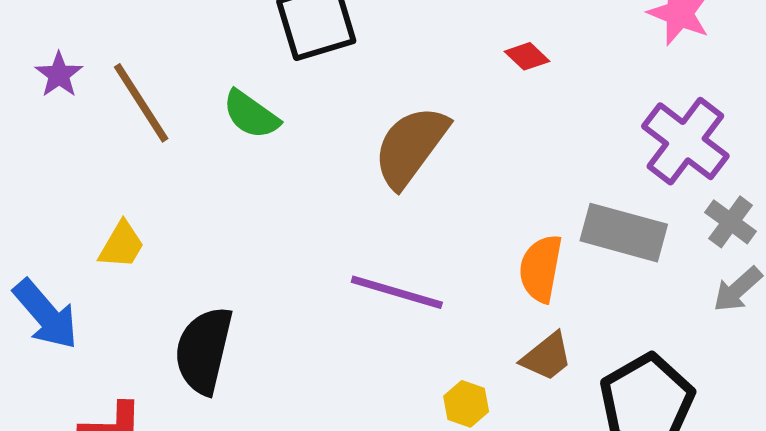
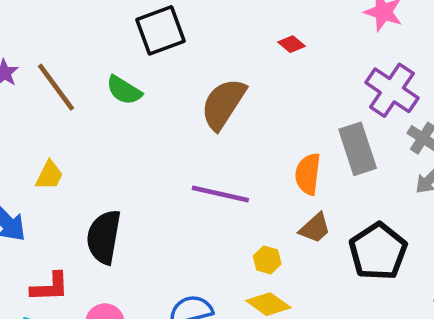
gray rectangle: (624, 233) -> (358, 149), turned 60

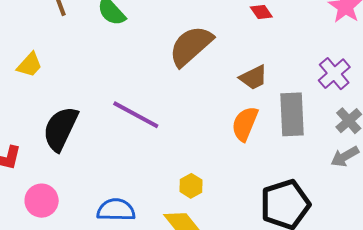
purple cross: (392, 90) -> (334, 74), size x0.7
purple line: (220, 194) -> (136, 115), moved
brown trapezoid: (315, 228) -> (253, 78), moved

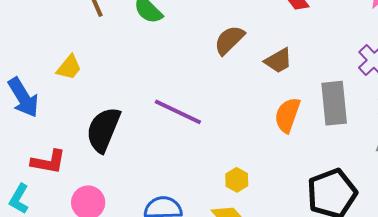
brown semicircle: (191, 46) -> (229, 40), size x0.7
brown trapezoid: (253, 78) -> (278, 61), moved

